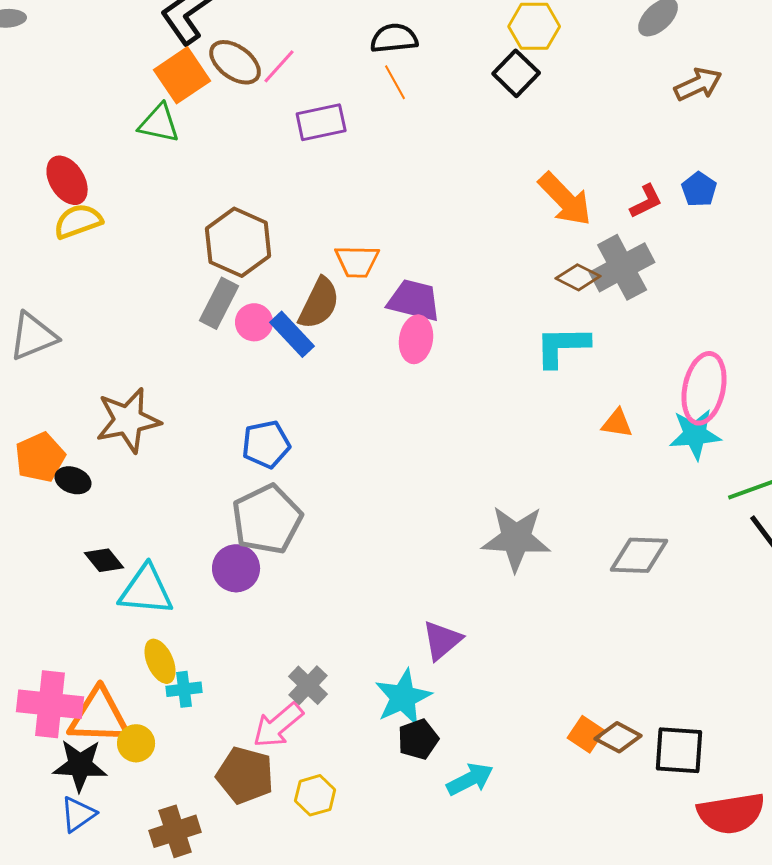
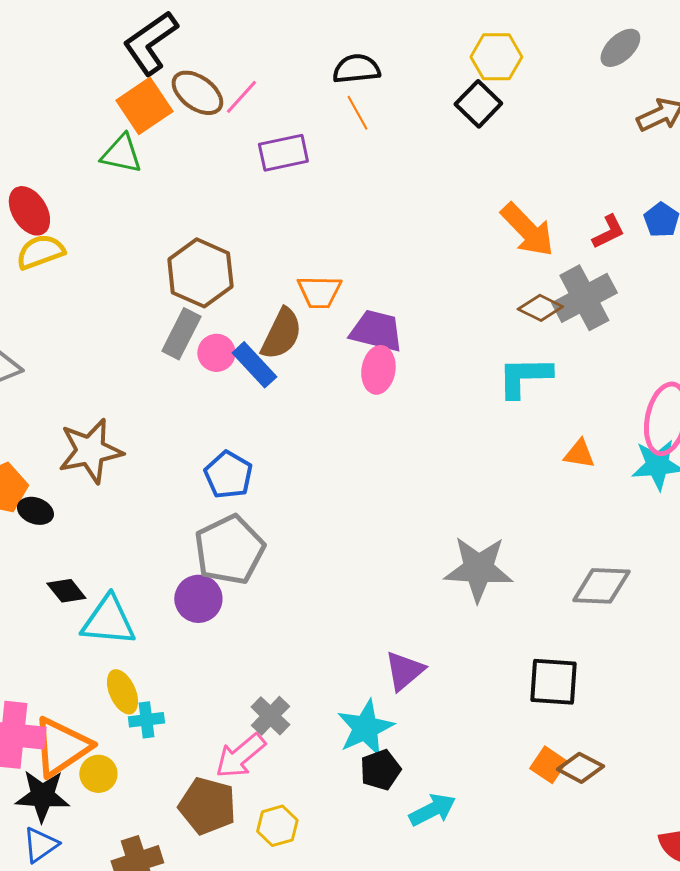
blue pentagon: (266, 444) -> (228, 475), turned -30
orange triangle: (99, 716) -> (61, 747), turned -36
black square: (679, 750) -> (553, 682), moved

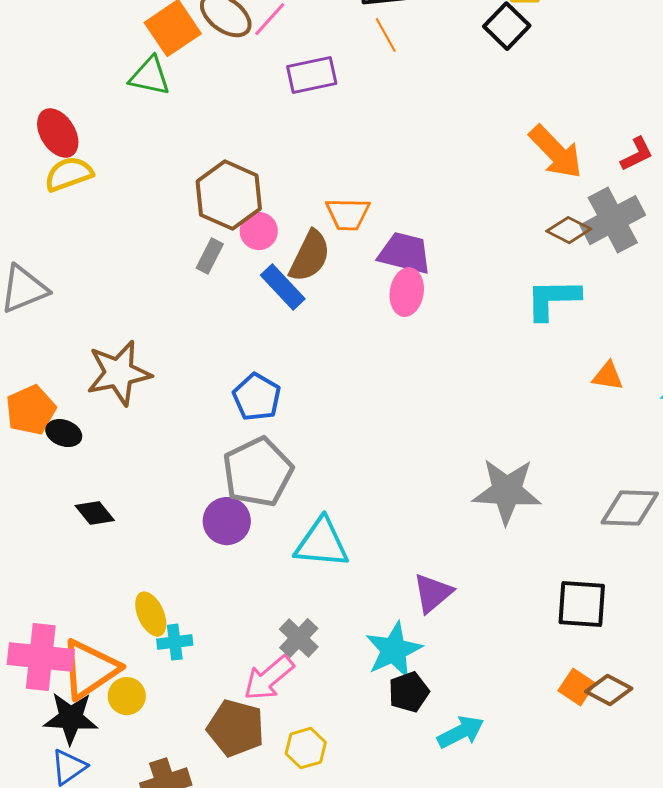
gray rectangle: (181, 334) -> (210, 256), size x0.7
pink circle: (216, 353) -> (259, 231), moved
cyan triangle: (108, 621) -> (322, 543), moved

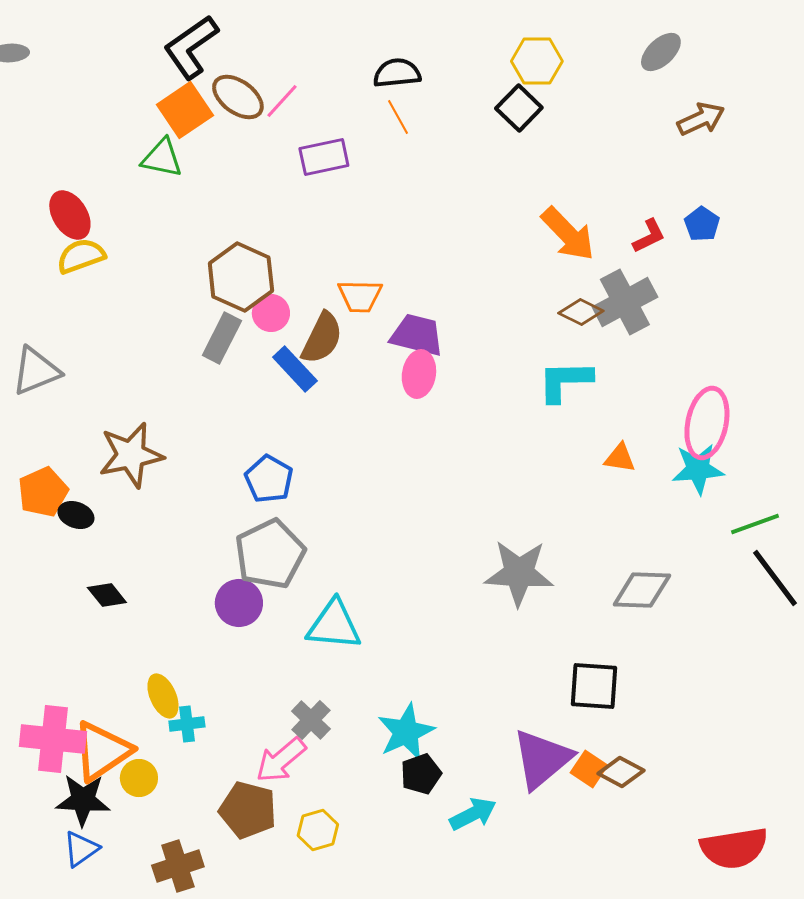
gray rectangle: (210, 256) -> (222, 338), size x1.4
purple triangle: (433, 593) -> (542, 759), moved, size x1.5

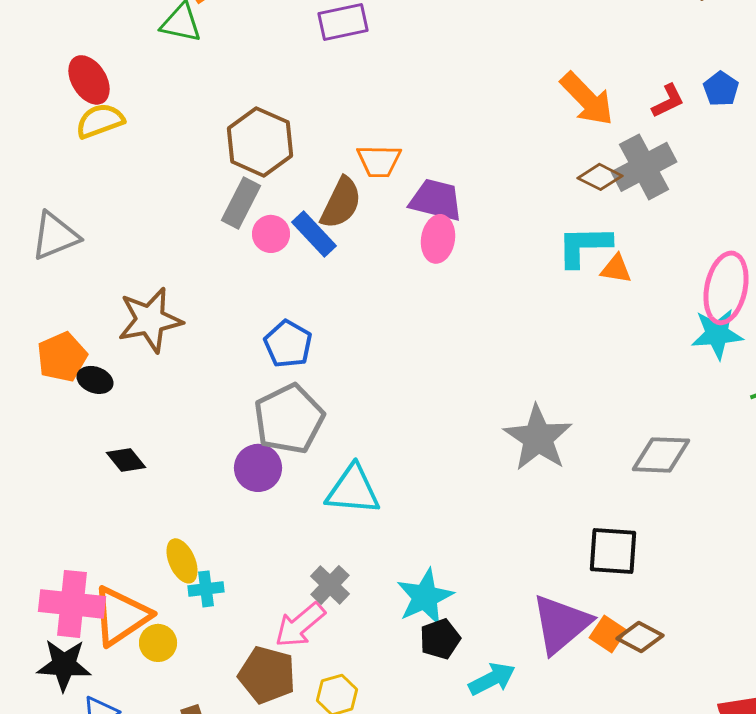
pink circle: (271, 313) -> (271, 234), moved
orange triangle: (620, 458) -> (616, 269), moved
gray star: (519, 573) -> (538, 438), turned 30
black star: (83, 800) -> (64, 665), moved

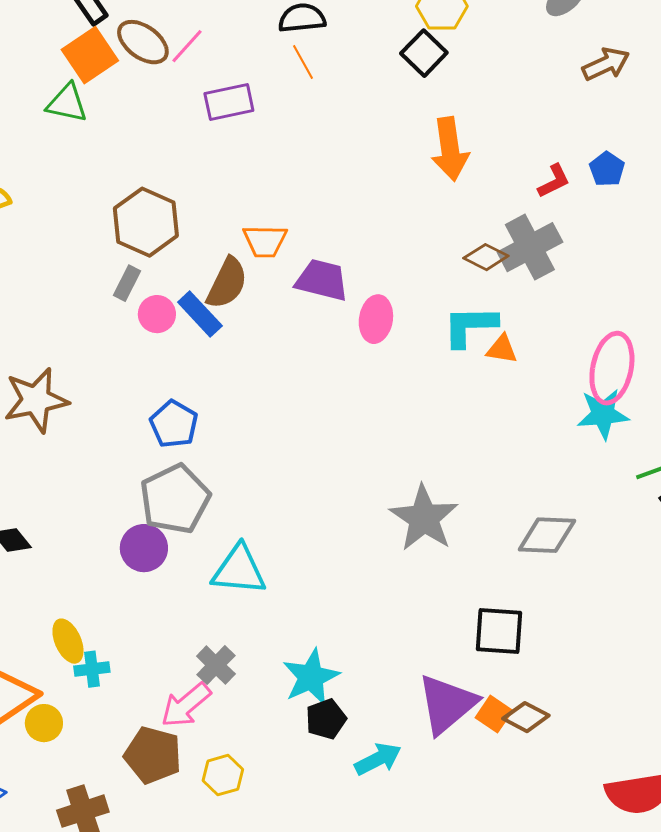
orange arrow: (587, 99) -> (450, 149), moved, turned 36
gray rectangle: (241, 203) -> (127, 283), size x0.7
pink ellipse: (438, 239) -> (376, 319), moved

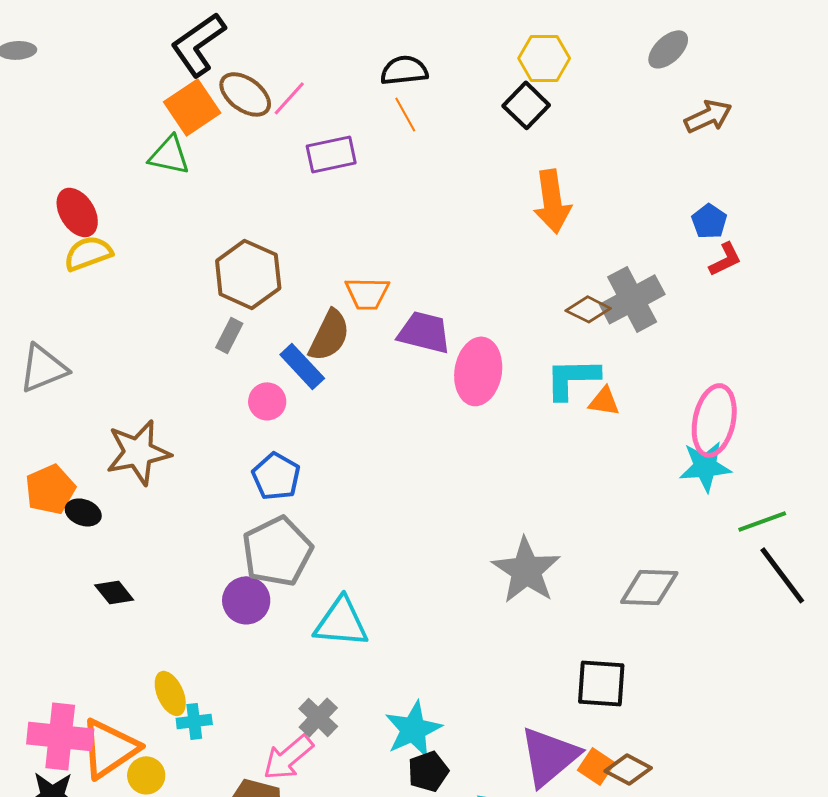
red L-shape: (554, 181) -> (725, 259), moved
pink circle: (157, 314) -> (267, 401), moved
pink ellipse: (376, 319) -> (478, 371), size x1.4

